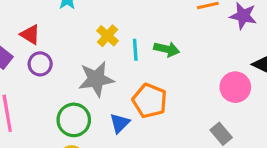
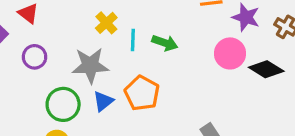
purple circle: (40, 64) -> (35, 57), moved
pink circle: (235, 87) -> (230, 53), moved
blue triangle: (120, 123) -> (103, 101), moved

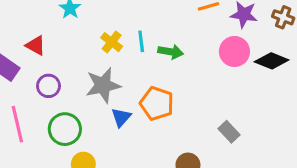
cyan line: (133, 40) -> (141, 41), moved
green circle: (63, 104) -> (65, 129), moved

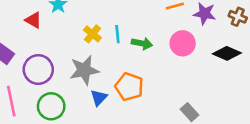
red triangle: (36, 45) -> (33, 20), moved
pink circle: (234, 51) -> (183, 43), moved
purple circle: (49, 86) -> (38, 70), size x1.5

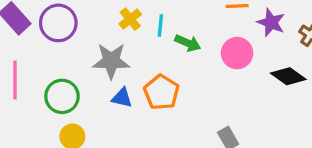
purple circle: (38, 70) -> (58, 23), moved
blue triangle: (99, 98) -> (122, 98), turned 48

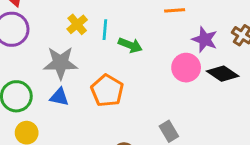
purple star: (271, 23) -> (205, 40), moved
pink circle: (237, 53) -> (186, 68), moved
blue triangle: (122, 98) -> (59, 97), moved

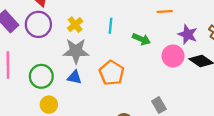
yellow cross: (77, 24) -> (75, 25), moved
green arrow: (130, 45) -> (141, 39), moved

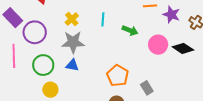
purple circle: (38, 24) -> (35, 32), moved
purple star: (188, 34) -> (171, 14), moved
orange pentagon: (112, 73) -> (118, 76), moved

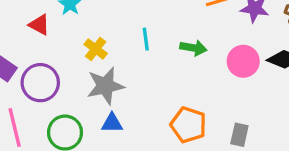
gray rectangle: (147, 88) -> (239, 135), turned 56

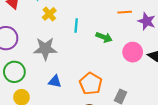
yellow cross: (96, 49) -> (49, 14), moved
blue triangle: (112, 123) -> (55, 82), moved

